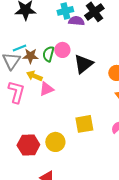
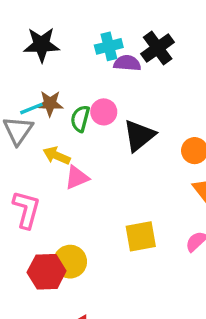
brown star: (30, 56) -> (50, 104), moved
pink L-shape: (16, 92) -> (26, 209), moved
yellow circle: (55, 142) -> (70, 262), moved

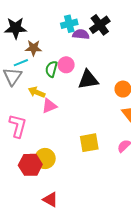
black star: (42, 45) -> (16, 28), moved
brown star: (50, 104) -> (33, 48), moved
black triangle: (139, 135) -> (88, 80), turned 30

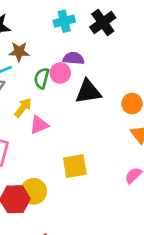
purple semicircle: (81, 34) -> (74, 58), moved
yellow arrow: (37, 92) -> (23, 108), turned 105
yellow square: (89, 143) -> (75, 166), moved

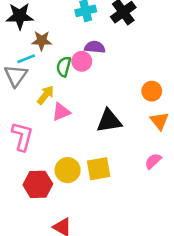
black triangle: (88, 92) -> (109, 121), moved
yellow square: (75, 166) -> (99, 169), moved
yellow circle: (34, 191) -> (68, 170), moved

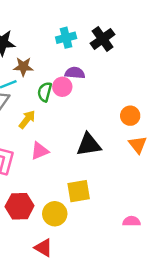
pink triangle: (61, 112) -> (40, 151), moved
pink semicircle: (153, 161) -> (131, 221), moved, turned 42
yellow circle: (68, 170) -> (55, 214), moved

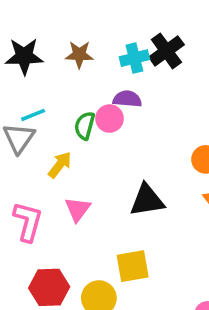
cyan cross: (66, 38) -> (134, 58), moved
brown star: (23, 67) -> (79, 55), moved
pink triangle: (40, 151) -> (78, 209), turned -30

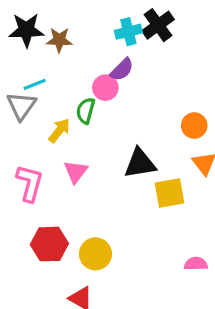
brown star: (79, 55) -> (59, 40), moved
purple semicircle: (127, 99) -> (122, 70), turned 130
green semicircle: (85, 126) -> (86, 111), moved
yellow square: (133, 266) -> (170, 193), moved

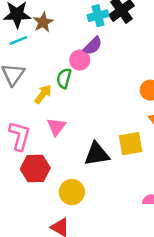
brown star: (59, 40) -> (43, 22), turned -30
cyan line: (35, 84) -> (18, 40), moved
black triangle: (140, 163) -> (97, 154), moved
red hexagon: (49, 244) -> (35, 168), moved

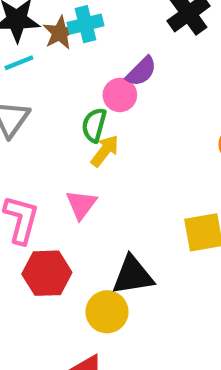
cyan cross: (98, 16) -> (85, 24), moved
yellow arrow: (43, 94) -> (105, 151), moved
black triangle: (97, 154) -> (133, 275), moved

